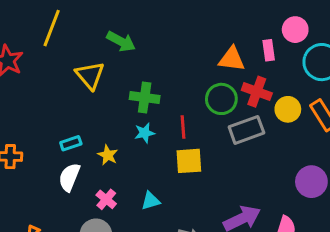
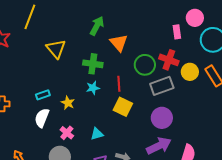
green arrow: (121, 41) -> (97, 26), moved, turned -90
orange triangle: (232, 59) -> (119, 43), moved, turned 42
yellow square: (189, 161) -> (123, 107), turned 30
purple circle: (311, 182) -> (162, 118), moved

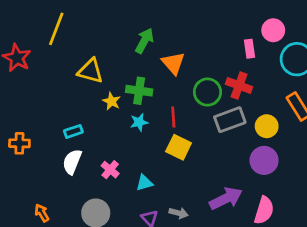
yellow triangle: (56, 49) -> (90, 71), turned -35
yellow circle: (190, 72) -> (267, 126), moved
yellow star: (68, 103) -> (112, 101), moved
purple circle: (162, 118) -> (264, 160), moved
pink cross: (67, 133) -> (110, 170), moved

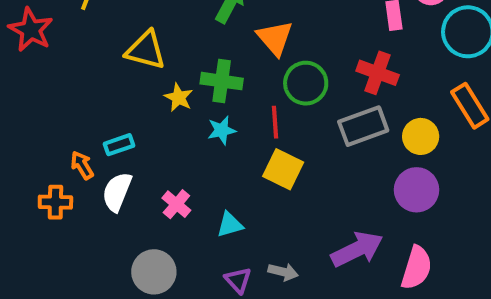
green circle: (207, 92) -> (306, 83), moved
orange cross: (19, 143) -> (55, 202), moved
orange arrow: (42, 213) -> (82, 165), moved

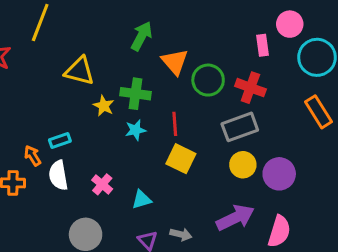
green circle: (306, 83) -> (208, 80), moved
yellow circle: (421, 136) -> (243, 165), moved
white semicircle: (117, 192) -> (58, 175), turned -32

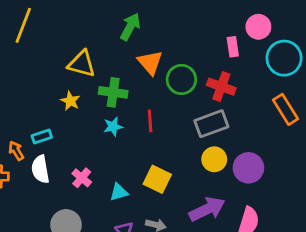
green arrow: (142, 36) -> (130, 27), moved
yellow triangle: (79, 71) -> (82, 64), moved
yellow star: (104, 106) -> (70, 101), moved
yellow square: (181, 159) -> (157, 179), moved

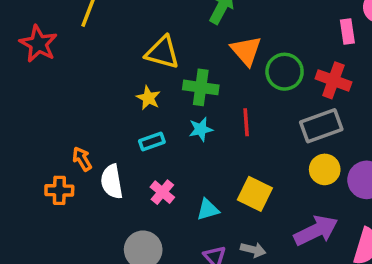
cyan rectangle: (42, 136) -> (152, 141), moved

